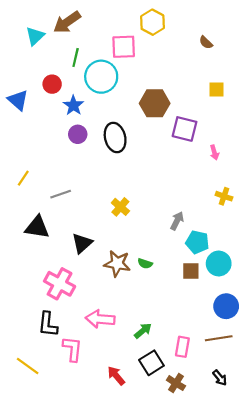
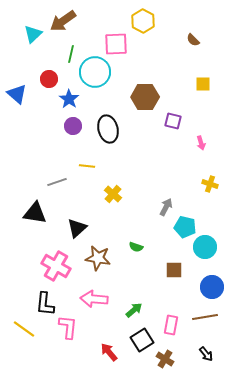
purple square: (184, 129) -> (173, 121), size x0.7
yellow line: (23, 178) -> (87, 166), moved, turned 63
brown star: (117, 263) -> (98, 258), moved
brown square: (191, 271) -> (174, 270), moved
yellow line: (28, 366) -> (24, 329), moved

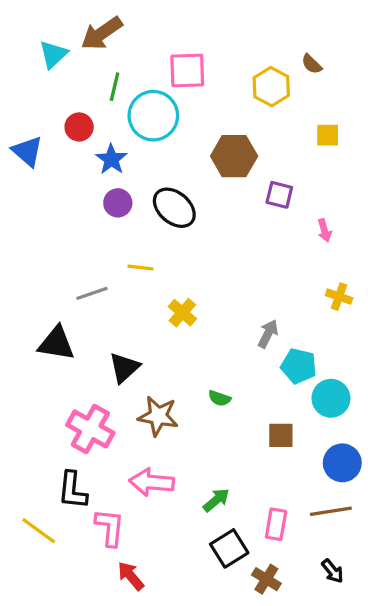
yellow hexagon: (143, 21) -> (271, 87), moved
black ellipse: (108, 129) -> (174, 208), turned -36
red arrow: (109, 352) -> (131, 576), moved

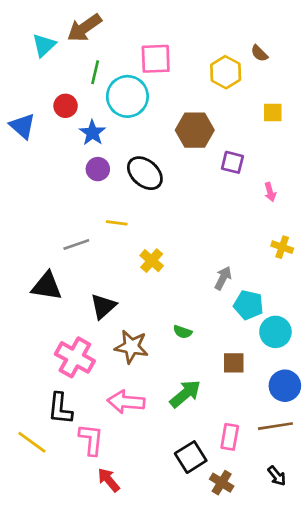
green arrow: (216, 500) -> (185, 394), moved, size x1.4

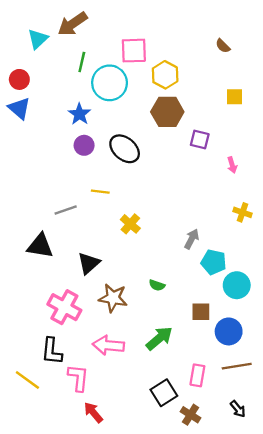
yellow hexagon: (226, 72) -> (165, 75), moved
red circle: (66, 106) -> (19, 79), moved
blue circle: (285, 386) -> (229, 331), moved

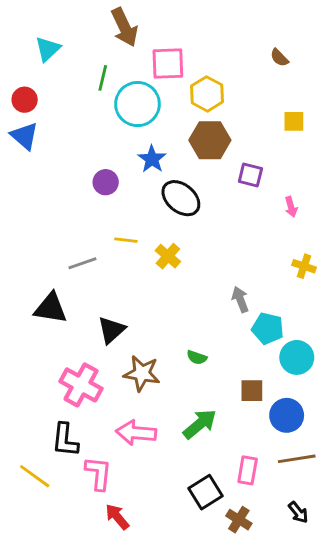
brown arrow: (73, 24) -> (124, 27), moved, turned -80
blue star: (79, 114) -> (152, 159), moved
black ellipse: (125, 149) -> (181, 198), moved
yellow cross: (130, 224) -> (168, 256), moved
gray arrow: (192, 239) -> (240, 300), turned -48

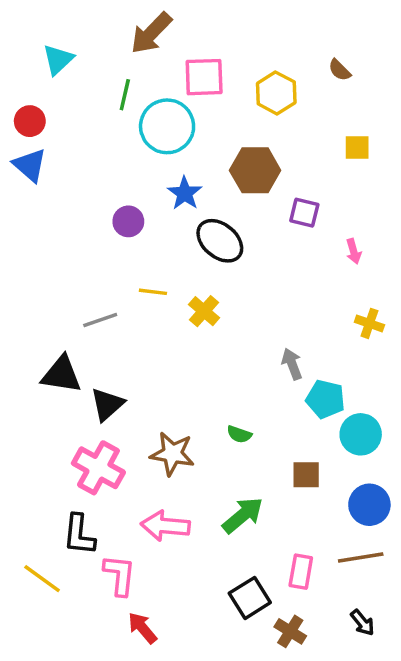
brown arrow: (124, 27) -> (151, 33), turned 69
yellow hexagon: (207, 94) -> (276, 93), moved
black triangle: (111, 330) -> (107, 404), moved
blue circle: (287, 415) -> (369, 505), moved

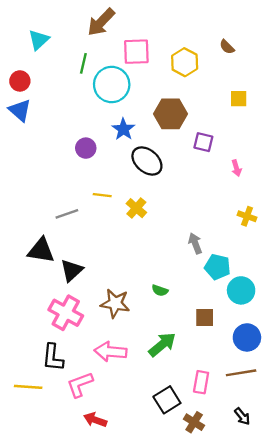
pink L-shape: (120, 575) -> (80, 385), turned -116
yellow line: (42, 579) -> (28, 387), turned -32
red arrow: (142, 628) -> (95, 420), turned -30

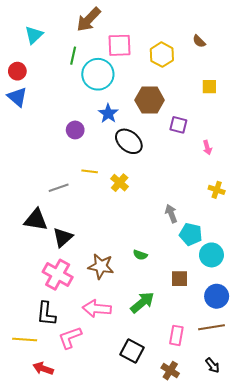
black square: (167, 400) -> (132, 351), moved, turned -30
red arrow: (95, 420) -> (43, 368), moved

